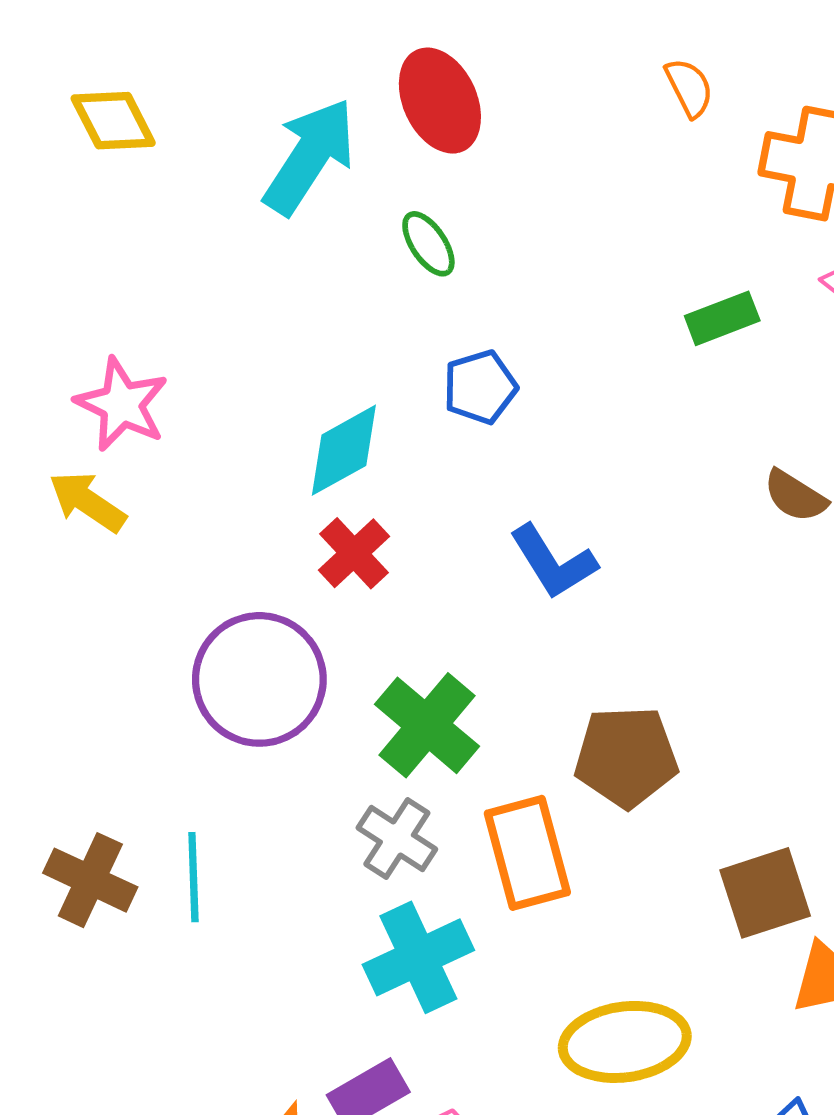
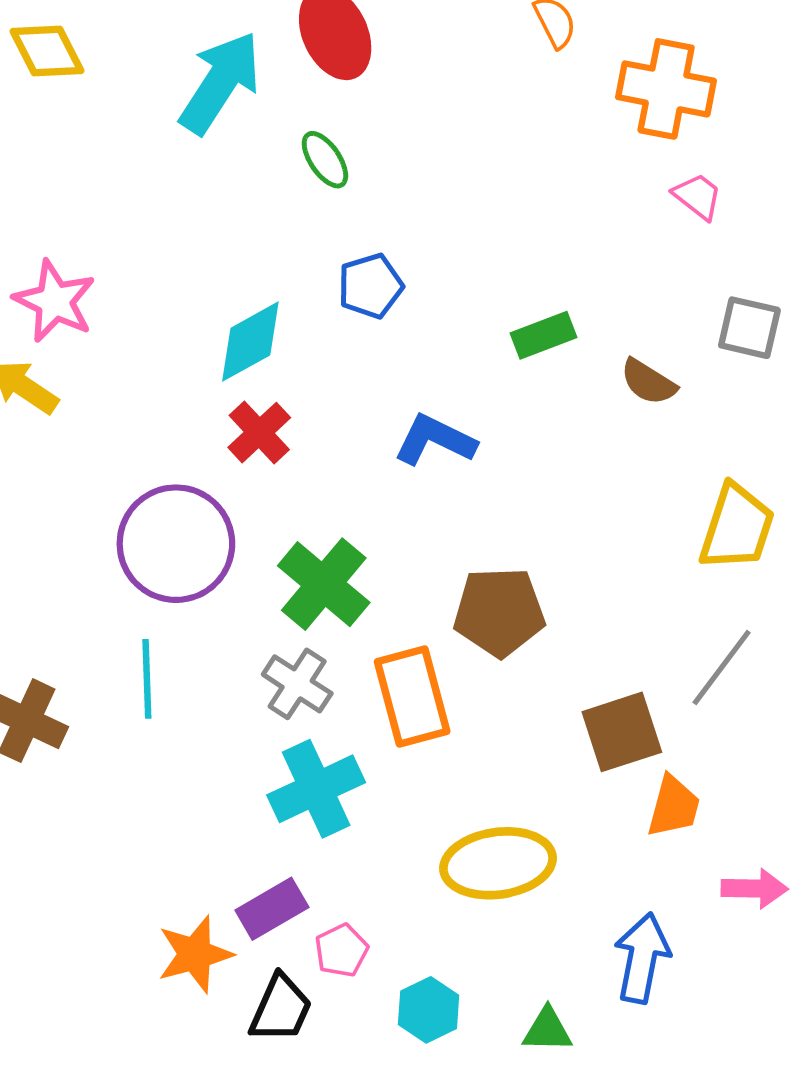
green rectangle: (722, 318) -> (544, 335), moved
blue L-shape: (553, 562) -> (435, 440), turned 148
cyan line: (193, 877) -> (147, 679), moved

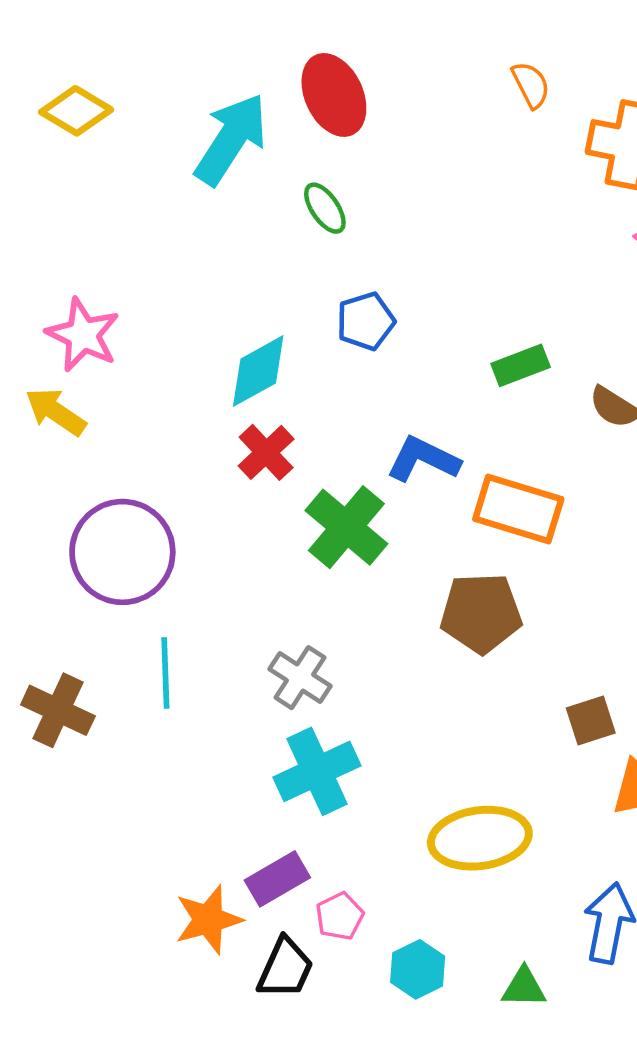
yellow diamond: (47, 51) -> (76, 111), turned -32
purple circle: (176, 544) -> (122, 552), moved
green cross: (324, 584) -> (346, 527), moved
orange rectangle: (412, 697) -> (518, 509), moved, turned -58
brown square: (622, 732) -> (591, 721), size x0.7

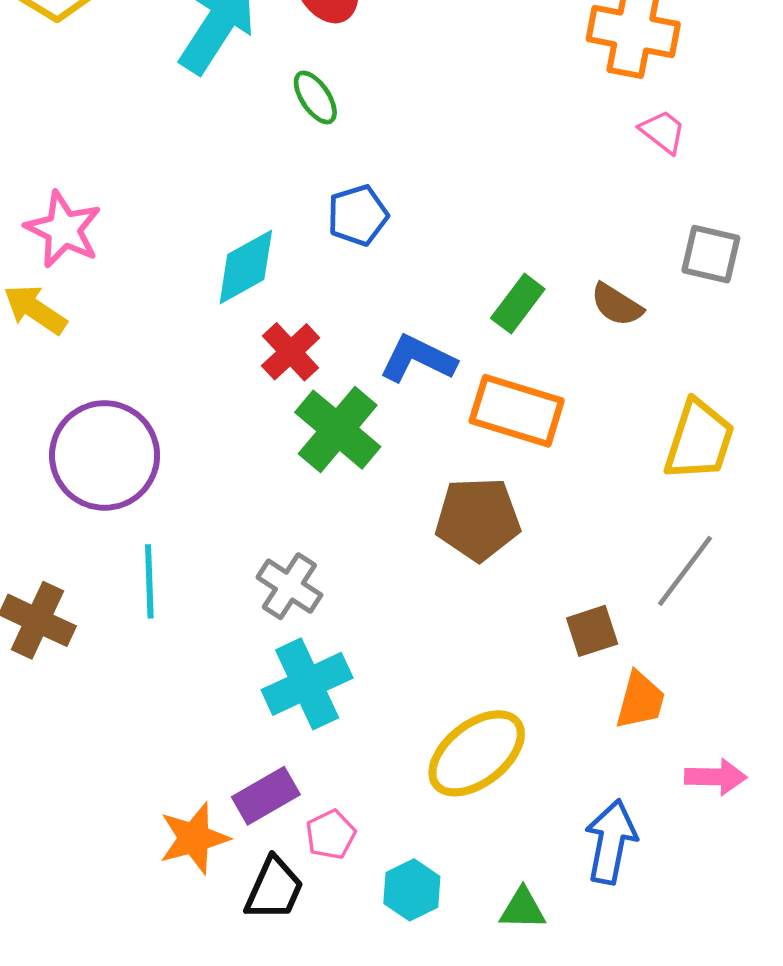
green rectangle: (521, 365) -> (518, 304), moved, turned -32
red cross: (266, 452) -> (291, 352), moved
yellow ellipse: (480, 838) -> (477, 753), turned -30

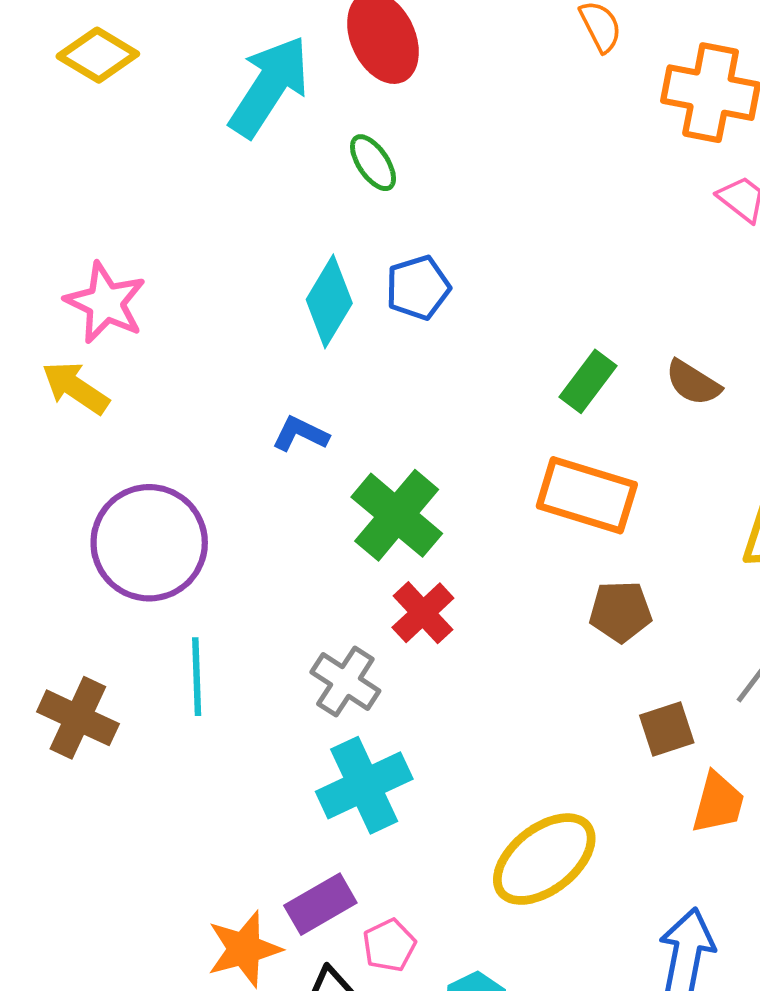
cyan diamond: (246, 267) -> (329, 301), moved, turned -30
red cross: (291, 352) -> (423, 613), moved
blue L-shape: (418, 359) -> (300, 434), moved, size x0.7
brown pentagon: (478, 519) -> (621, 611), moved, size x0.7

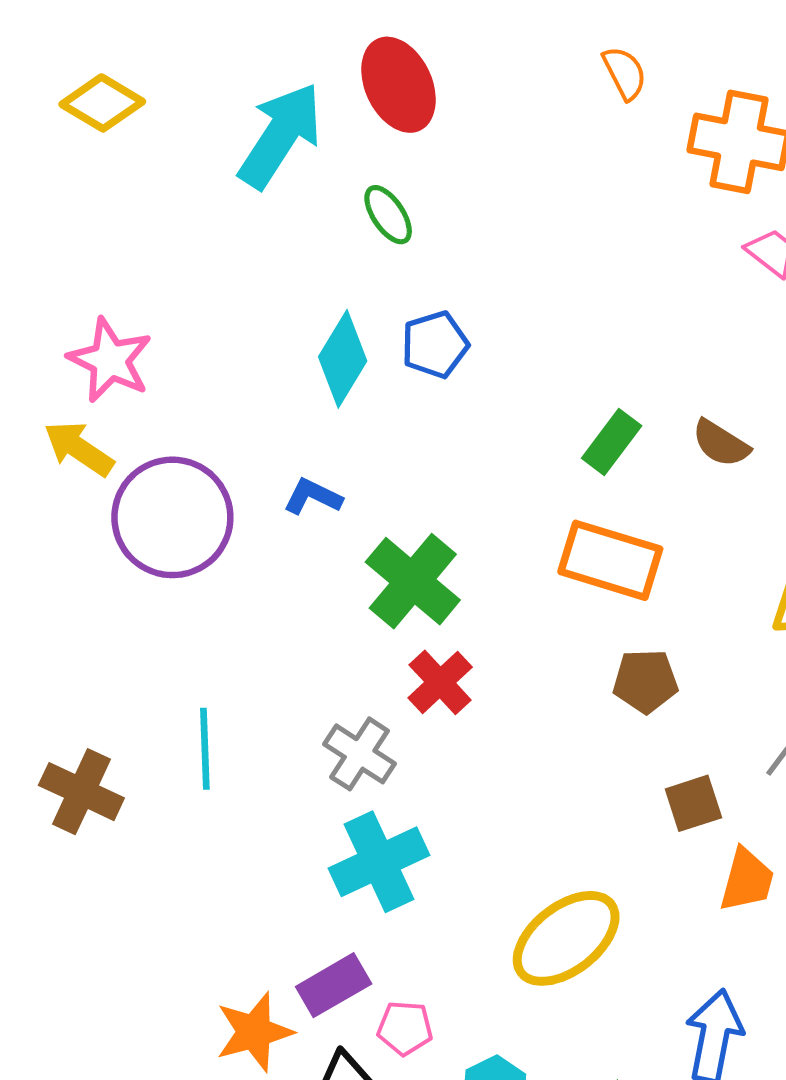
purple circle: (149, 543) -> (172, 517), moved
pink pentagon: (389, 945) -> (405, 1028), turned 30

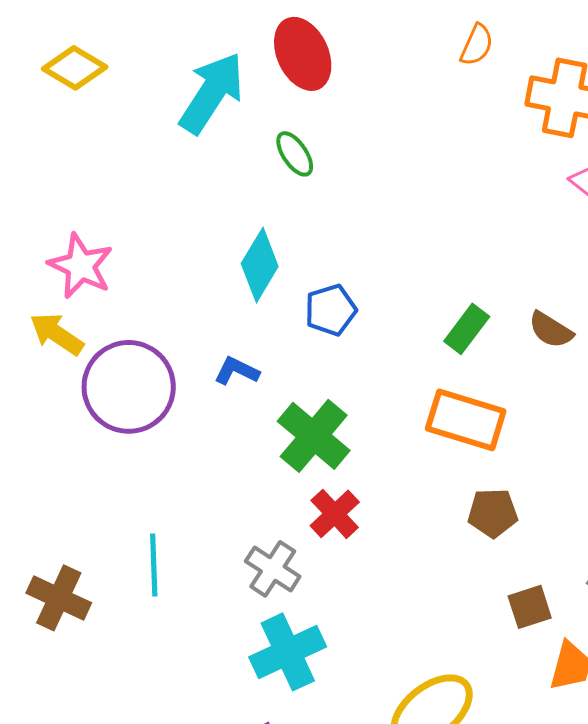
orange semicircle: (625, 73) -> (477, 45), turned 51
blue pentagon: (435, 345) -> (331, 310), moved

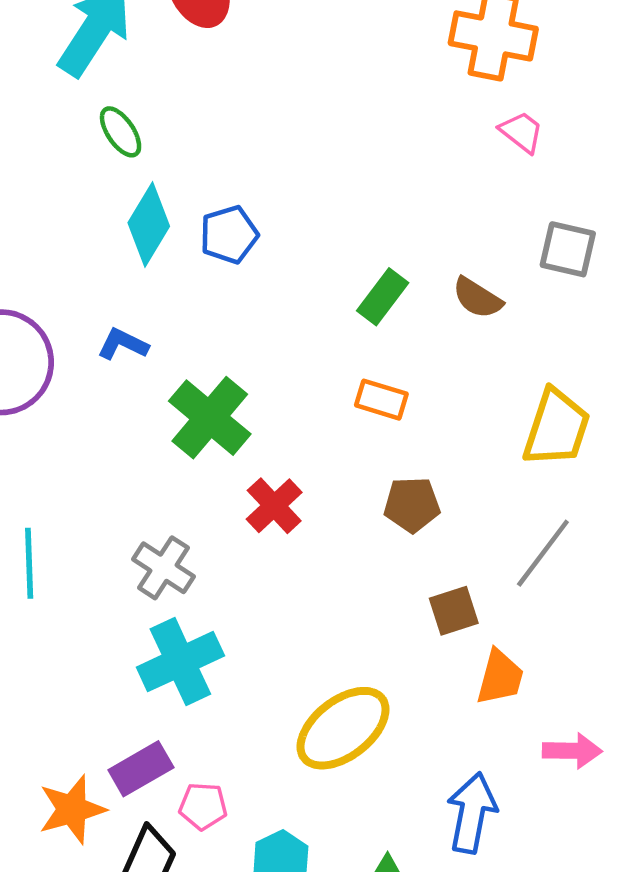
green ellipse: (295, 154) -> (121, 132), moved
blue pentagon: (331, 310) -> (229, 235), moved
orange rectangle: (466, 420) -> (381, 400), size x0.6
red cross: (335, 514) -> (274, 506), moved

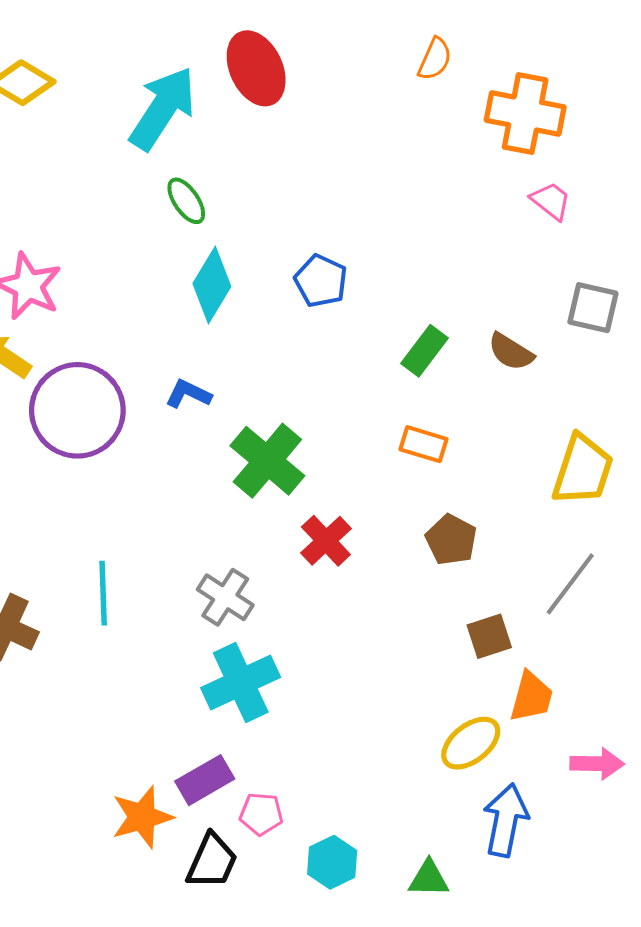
blue pentagon: (229, 235) -> (321, 281), moved, turned -30
brown pentagon: (412, 505) -> (451, 540), turned 30
yellow ellipse: (343, 728) -> (471, 743), moved, size x0.7

